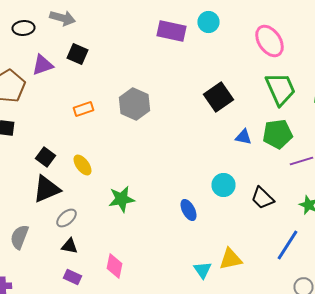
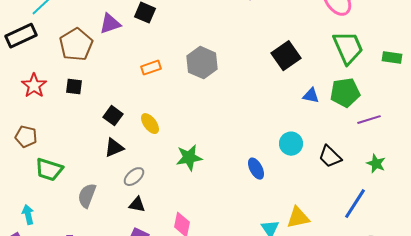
black triangle: (46, 189) -> (114, 148), size x0.7

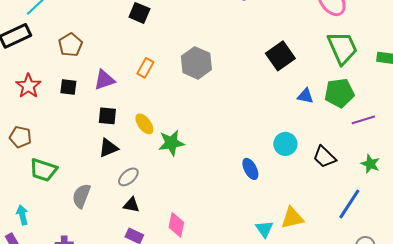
purple triangle: (110, 24) -> (104, 80), moved
brown pentagon: (76, 45) -> (70, 45), size x0.7
orange rectangle: (151, 68) -> (145, 68), turned -42
black square: (113, 116) -> (107, 116), turned -30
green star: (189, 158) -> (171, 143), moved

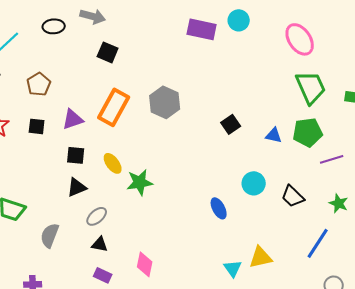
black square: (280, 56) -> (231, 124), moved, size x0.7
orange rectangle: (145, 68) -> (114, 107), size x1.8

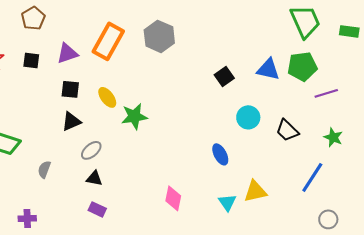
black square: (231, 124) -> (224, 76), moved
blue triangle: (274, 135) -> (268, 69), size x1.4
blue ellipse: (219, 208) -> (220, 154), moved
gray semicircle: (50, 235) -> (44, 169), size x0.7
pink diamond: (145, 264) -> (173, 198), moved

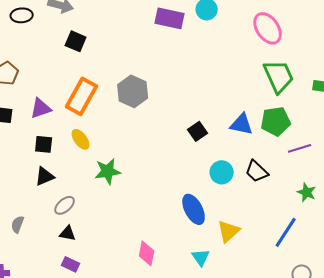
yellow ellipse: (107, 97) -> (81, 139), moved
black trapezoid: (287, 130) -> (257, 171), moved
blue ellipse: (220, 154) -> (194, 209), size x1.4
yellow triangle: (255, 191) -> (229, 231), moved, turned -30

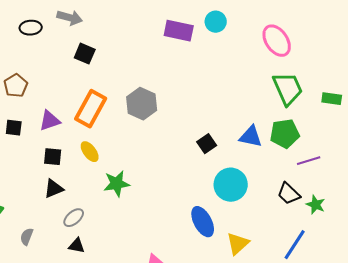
black trapezoid: (257, 171) -> (289, 194), moved
cyan circle: (222, 172) -> (231, 185), size x1.4

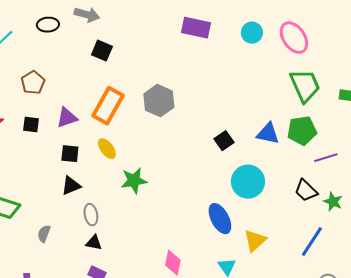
cyan circle: (216, 22) -> (252, 33), moved
gray ellipse: (74, 218) -> (91, 215), turned -60

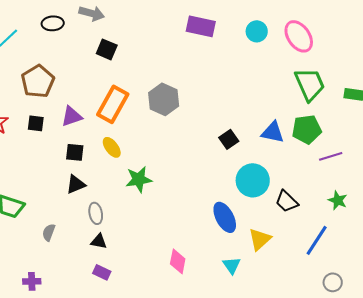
brown pentagon: (33, 83) -> (38, 81), size x1.4
black trapezoid: (306, 191) -> (287, 201), moved

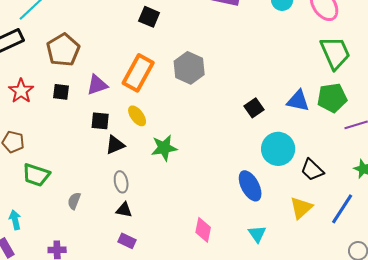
black square: (107, 49) -> (149, 17), moved
black triangle: (76, 184) -> (115, 145), moved
yellow triangle: (260, 239) -> (301, 208), moved

